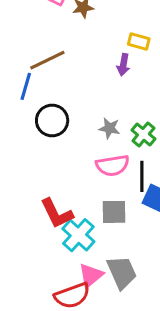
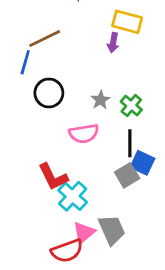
yellow rectangle: (139, 41) -> (127, 22), size x1.5
gray star: (109, 128) -> (101, 100), turned 30
pink semicircle: (112, 165) -> (84, 133), moved
gray square: (114, 212) -> (127, 175), moved, turned -30

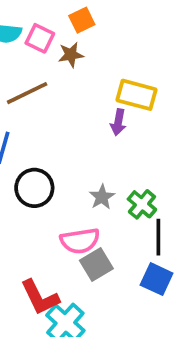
brown line: (45, 39) -> (27, 93), moved
black line: (130, 143) -> (158, 237), moved
gray square: (127, 175) -> (96, 265), moved

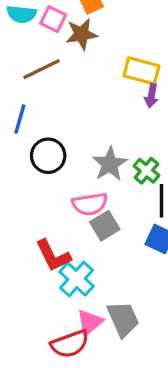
brown star: (71, 55) -> (81, 34), size x1.4
purple arrow: (118, 122) -> (151, 96), moved
gray star: (102, 197) -> (110, 164), size x1.5

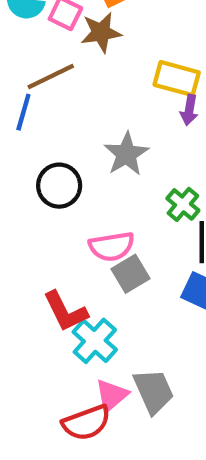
blue line: (20, 119) -> (23, 112), moved
gray star: (110, 164) -> (126, 154), moved

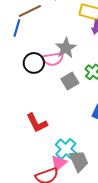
pink semicircle: (112, 246) -> (53, 59), moved
gray square: (130, 274) -> (70, 81), moved
cyan cross: (95, 341) -> (66, 149), moved

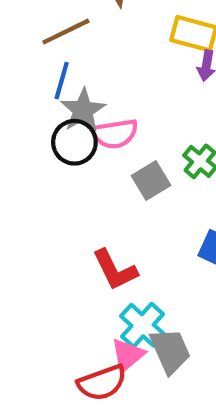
blue line: (17, 28) -> (62, 81), moved
gray star: (66, 48) -> (83, 110), moved
red L-shape: (37, 123) -> (115, 270), moved

